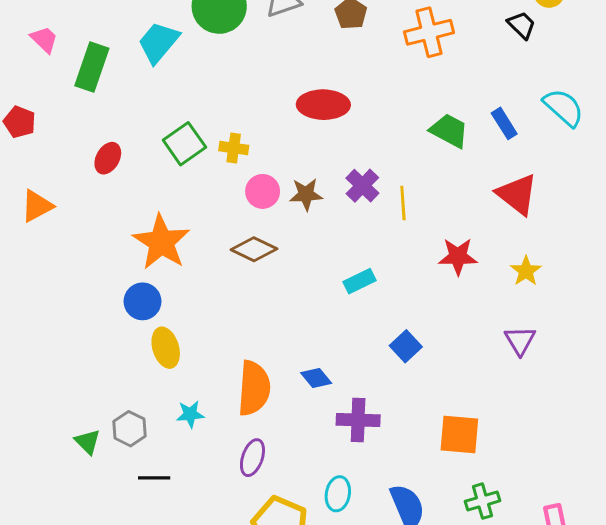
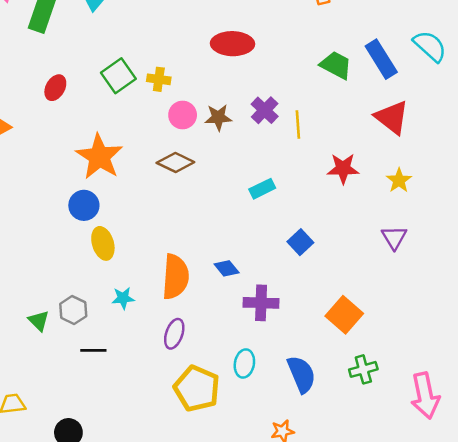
blue rectangle: (504, 123) -> (381, 59), size x1.5
orange square: (459, 434) -> (344, 315), turned 36

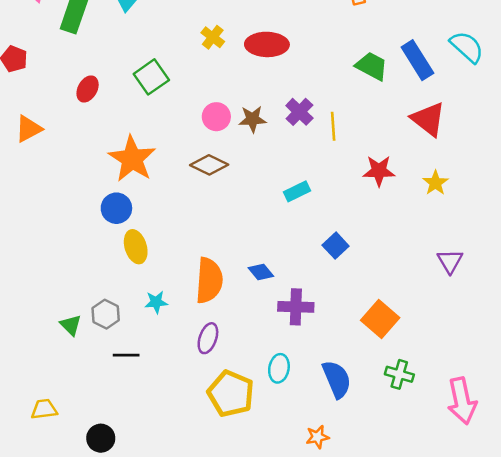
yellow cross: (159, 79) -> (213, 37), moved, turned 30
purple triangle: (394, 237) -> (450, 261), moved
green cross: (363, 369) -> (399, 374), turned 32

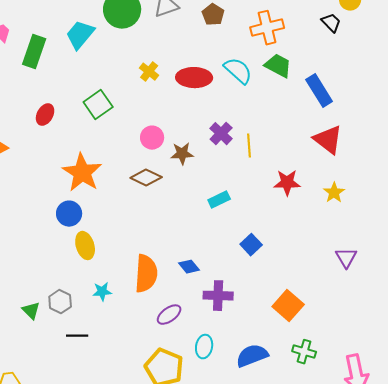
cyan semicircle: (467, 47) -> (238, 71), moved
green trapezoid: (372, 66) -> (278, 66), moved
brown star: (252, 119) -> (182, 154), moved
purple ellipse: (208, 338) -> (169, 315), moved, turned 35
blue semicircle: (337, 379) -> (252, 356), turned -88

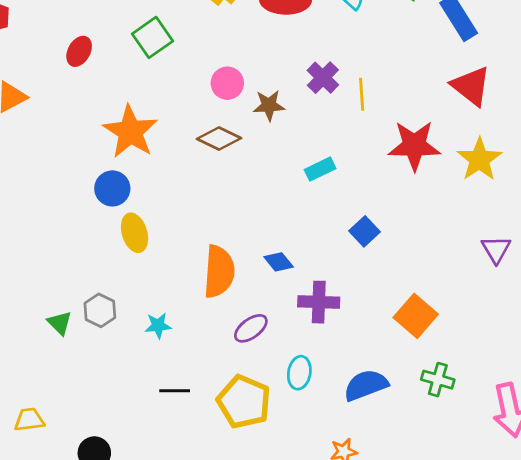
red star: (287, 183) -> (414, 146), size x1.4
yellow star: (334, 193) -> (479, 159), size x1.5
cyan star: (102, 292) -> (158, 326), moved
black line: (77, 336) -> (175, 391), moved

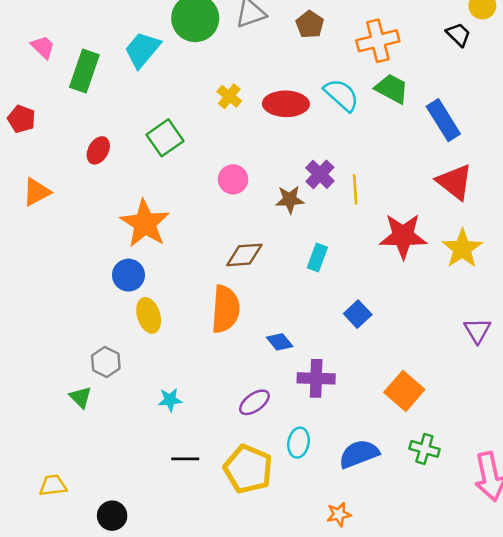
brown star: (269, 105) -> (290, 200), moved
brown diamond: (219, 139) -> (244, 255), moved, turned -30
cyan rectangle: (320, 169) -> (317, 257), turned -44
orange semicircle: (219, 272) -> (225, 309), moved
gray hexagon: (100, 310) -> (106, 362), moved

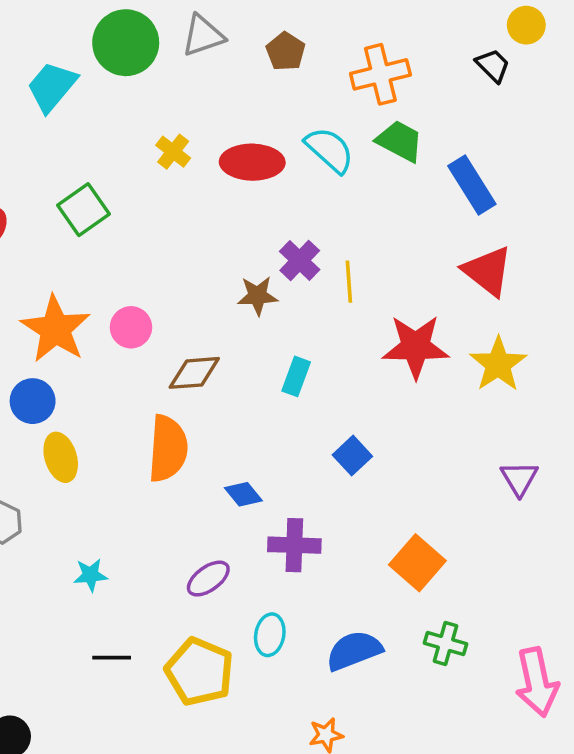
pink circle: (233, 179) -> (131, 327), moved

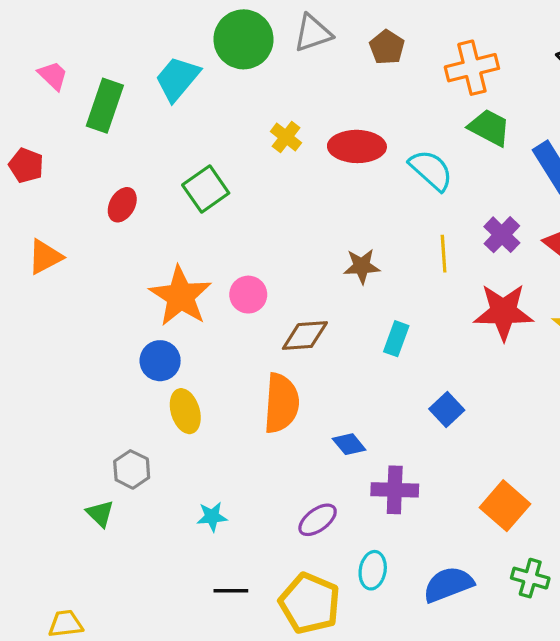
cyan semicircle: (329, 150) -> (431, 170), moved
purple cross: (300, 261) -> (502, 235), moved

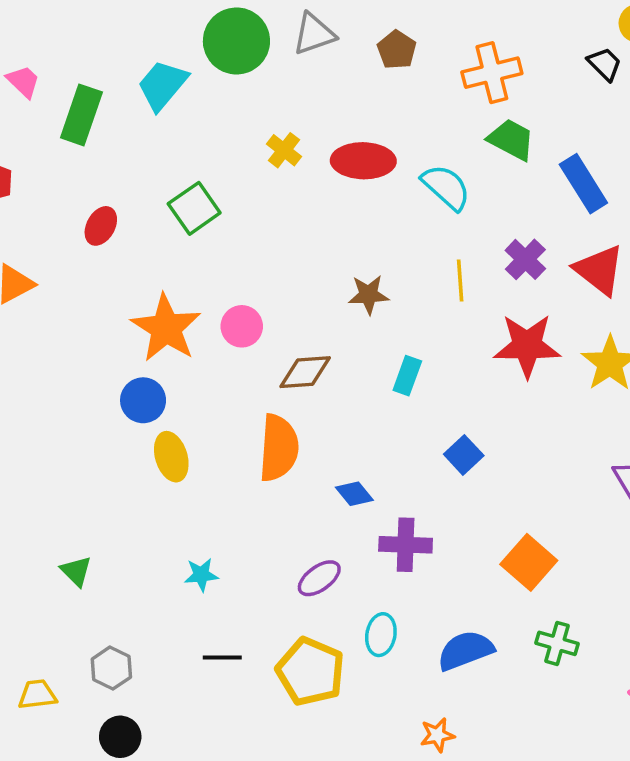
gray hexagon: (132, 469) -> (111, 668), moved

